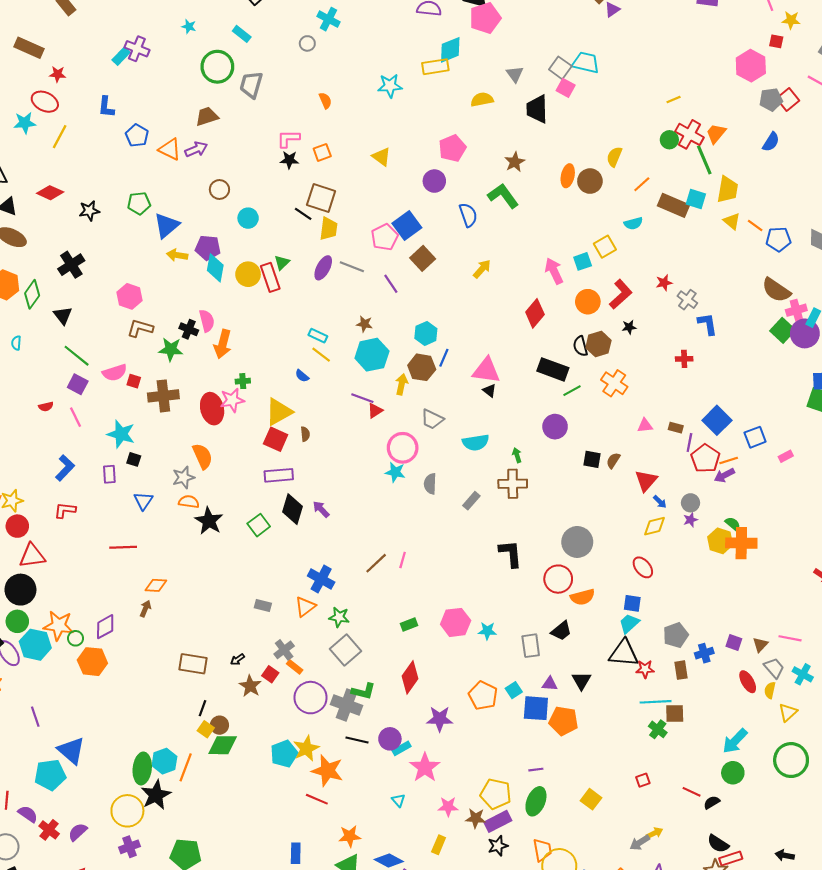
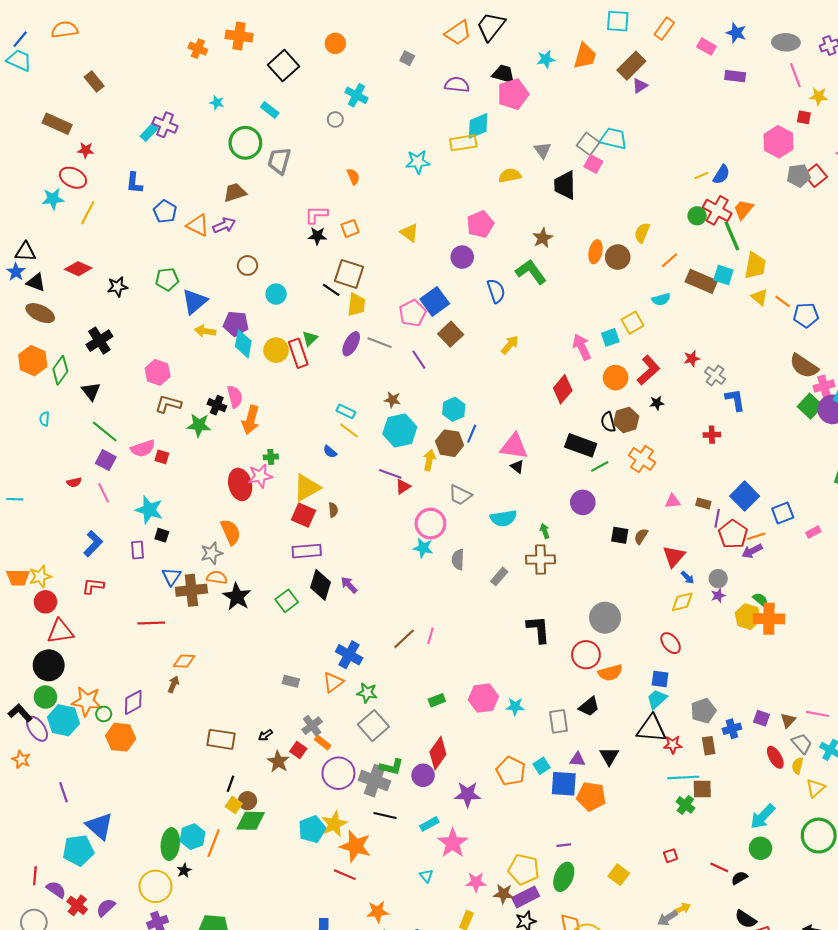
blue semicircle: (771, 142) -> (721, 175), moved
brown cross: (163, 396) -> (191, 590), moved
purple circle: (390, 739) -> (423, 775), moved
black star: (156, 795) -> (184, 870), size x0.5

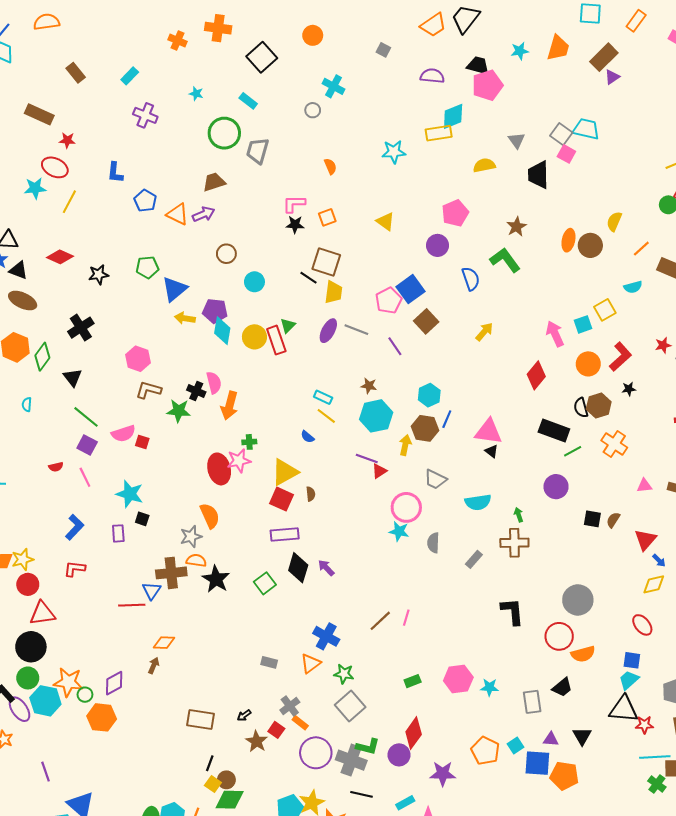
cyan rectangle: (149, 132) -> (130, 76), moved
blue triangle: (171, 576) -> (152, 591), moved

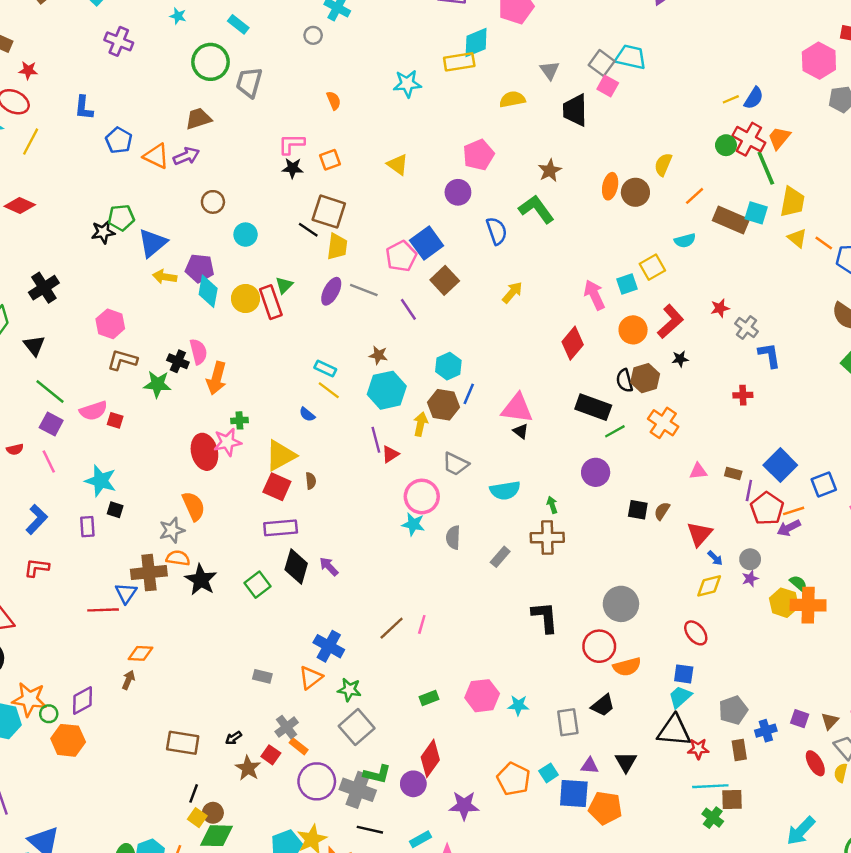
black star: (99, 275) -> (103, 232), moved
purple line: (367, 459) -> (376, 440), turned 55

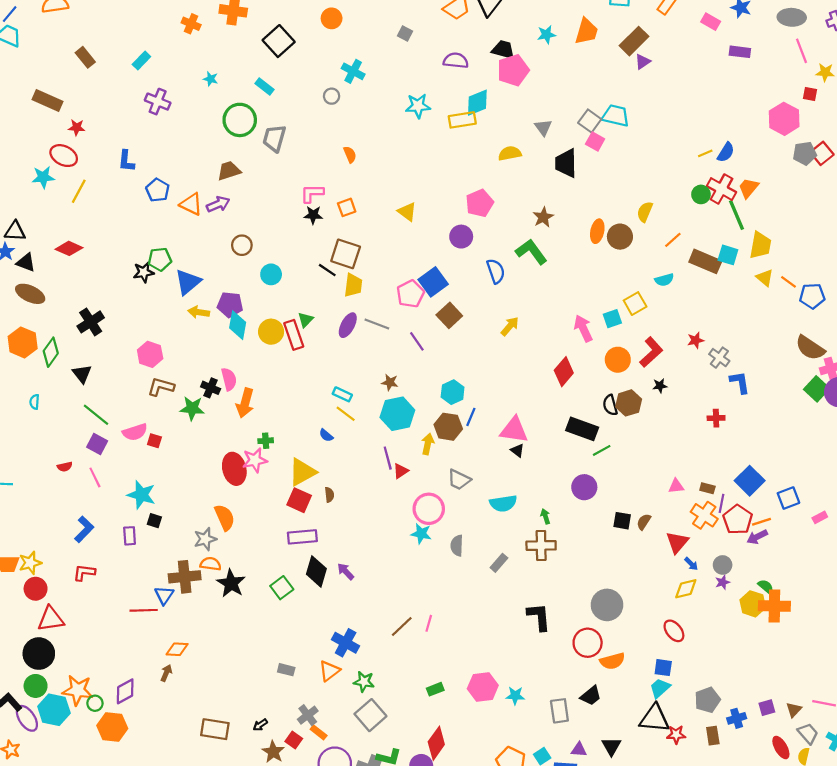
cyan star: (407, 84) -> (418, 106), moved
orange cross: (663, 423) -> (704, 515), moved
purple square: (800, 719) -> (767, 708), turned -35

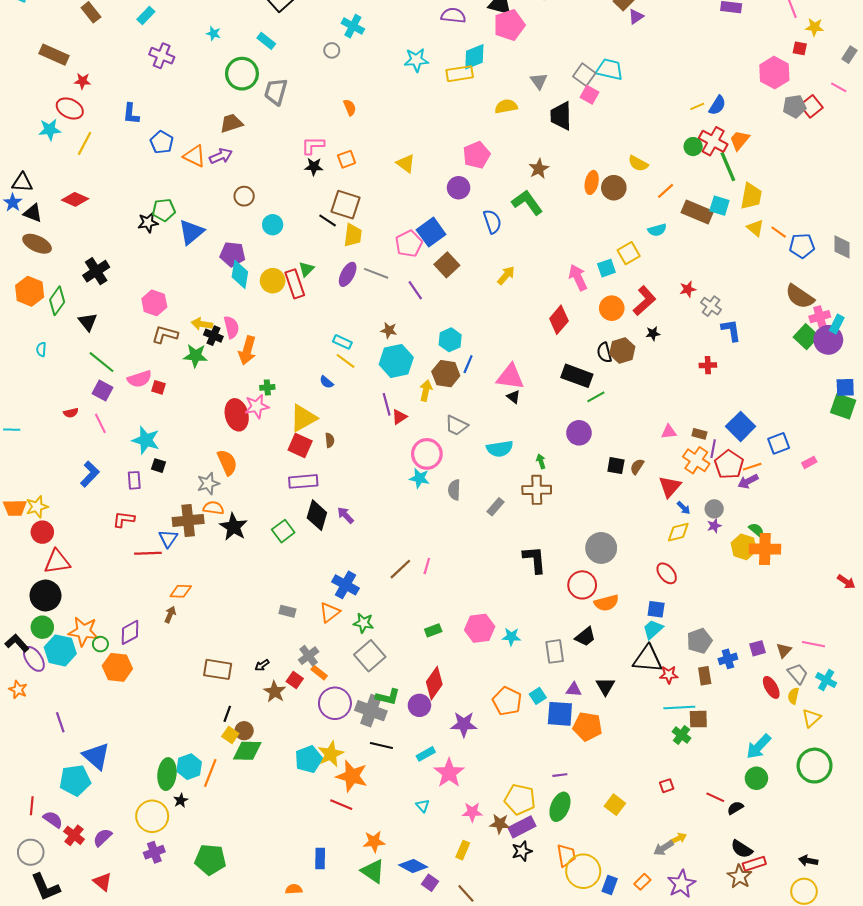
yellow semicircle: (645, 212) -> (638, 163), turned -84
yellow arrow: (199, 312) -> (202, 324), moved
red L-shape: (84, 573) -> (124, 519), moved

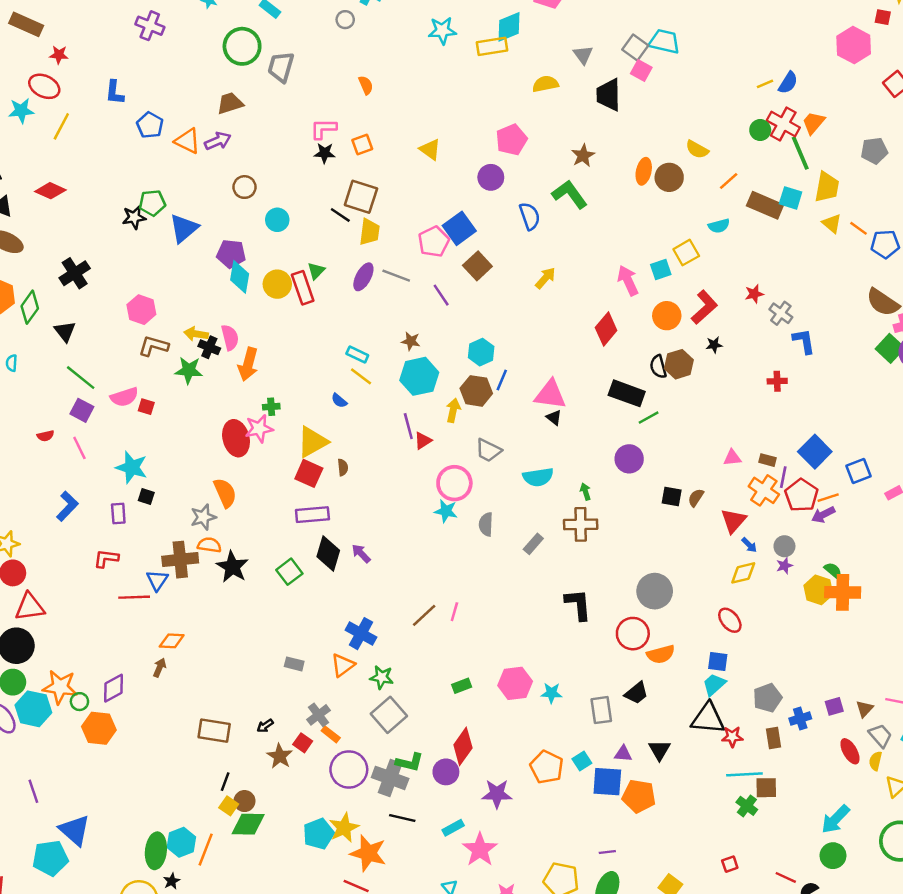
gray pentagon: (794, 106) -> (874, 151), moved

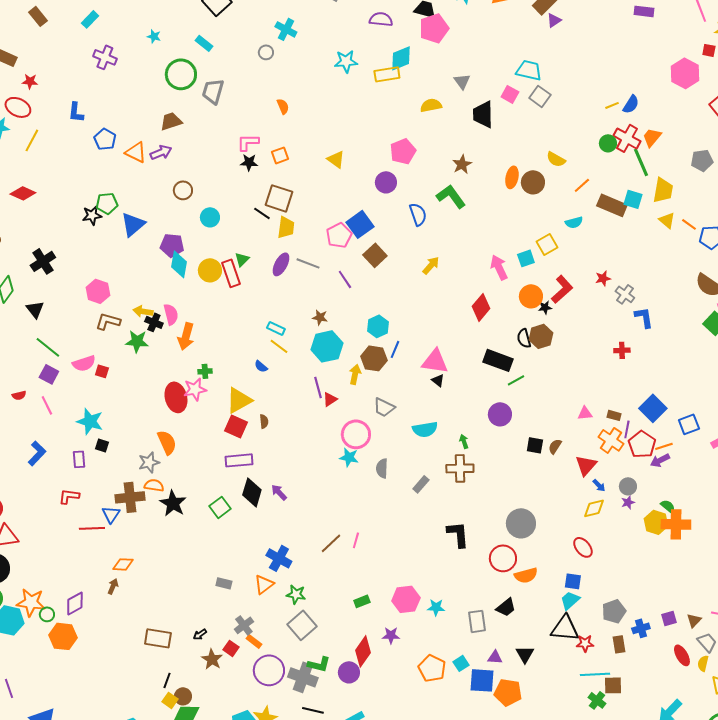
gray square: (635, 48) -> (540, 96), moved
black star: (714, 345) -> (545, 307), moved
purple star: (497, 794) -> (391, 635), moved, size x0.7

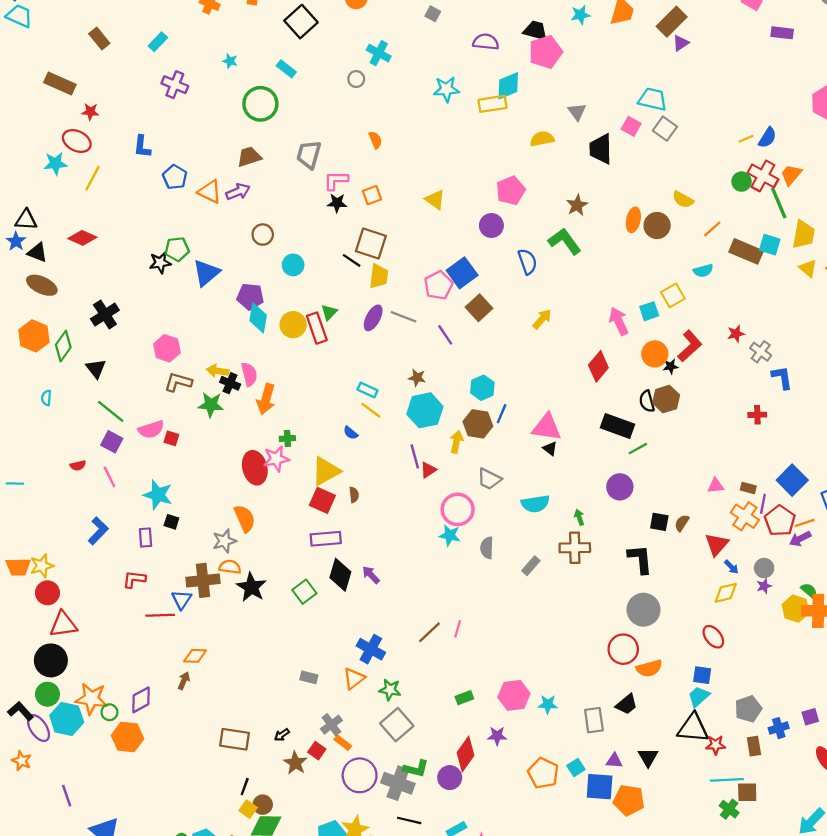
gray trapezoid: (213, 91) -> (309, 155), moved
black L-shape: (458, 534) -> (640, 559), moved

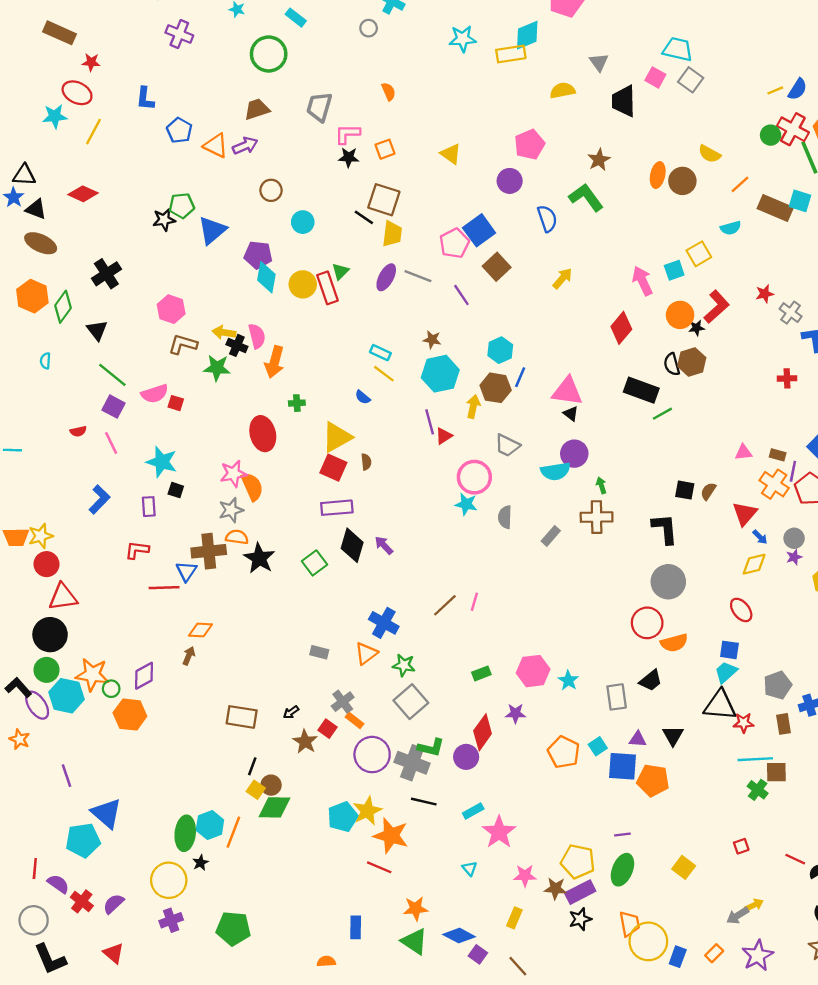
pink star: (276, 459) -> (233, 474), moved
purple circle: (620, 487) -> (574, 454), moved
cyan star: (548, 704) -> (568, 680), turned 30

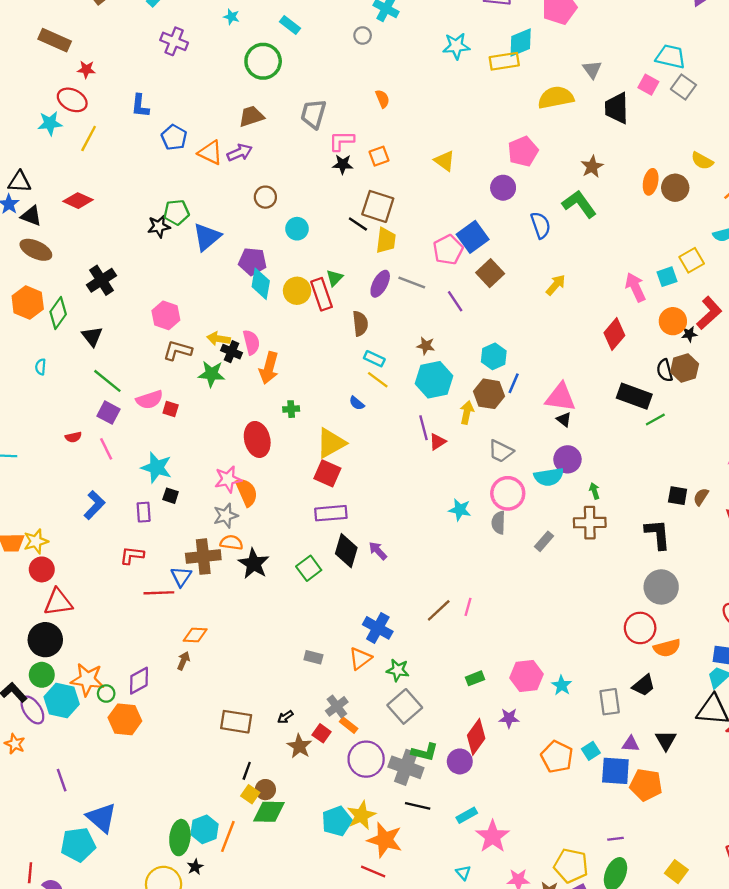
yellow semicircle: (563, 90) -> (556, 98), size x1.4
brown semicircle: (366, 462) -> (360, 324), moved, size x1.5
pink circle: (474, 477) -> (508, 493), moved

